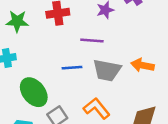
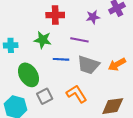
green star: (17, 21) -> (43, 40), moved
orange arrow: (143, 65) -> (117, 64), turned -48

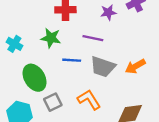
cyan cross: (11, 45) -> (14, 44), turned 32

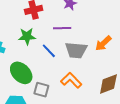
blue line: (72, 60) -> (49, 51), turned 56
gray square: (53, 102) -> (41, 90), turned -35

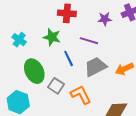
gray trapezoid: (76, 50) -> (95, 67), turned 130
gray square: (41, 90) -> (56, 86), moved

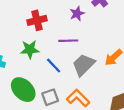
gray square: (56, 86) -> (50, 97), turned -35

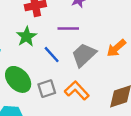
green star: (30, 49) -> (27, 37), turned -30

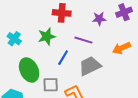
orange arrow: (116, 48) -> (122, 48), moved
blue line: (52, 55) -> (63, 58), turned 56

